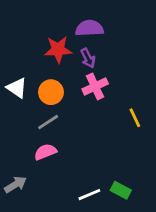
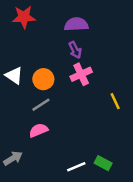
red star: (58, 50) -> (24, 17), moved

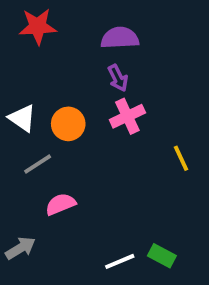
gray line: (41, 105) -> (38, 164), moved

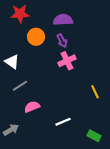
orange circle: (68, 124) -> (36, 37), moved
yellow line: (181, 158) -> (95, 92), moved
green rectangle: (162, 256) -> (94, 136), moved
white line: (120, 261) -> (63, 122), moved

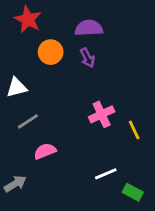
red star: (20, 14) -> (28, 19), turned 30
pink cross: (67, 61) -> (102, 114), moved
white triangle: (12, 62) -> (17, 87), turned -49
white line: (63, 122) -> (106, 174), moved

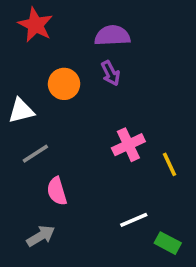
orange circle: (51, 52) -> (64, 84), moved
pink semicircle: (45, 151) -> (57, 191), turned -85
gray arrow: (15, 184) -> (41, 236), moved

